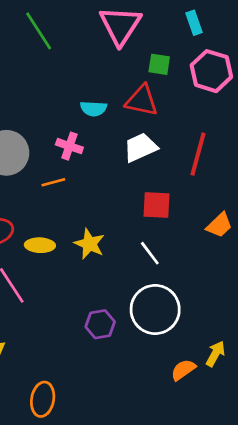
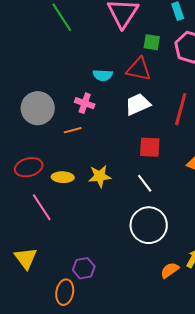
yellow star: (89, 244) -> (100, 176), turned -30
purple hexagon: (100, 324) -> (84, 268), moved

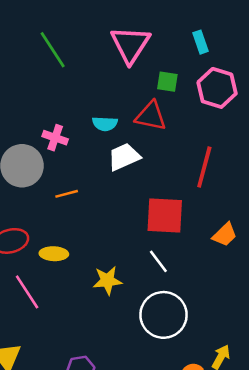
pink cross: (85, 103) -> (55, 138), moved
white trapezoid: (138, 104) -> (124, 157), moved
red square: (150, 147) -> (165, 215), size x1.4
yellow star: (100, 176) -> (107, 280), moved

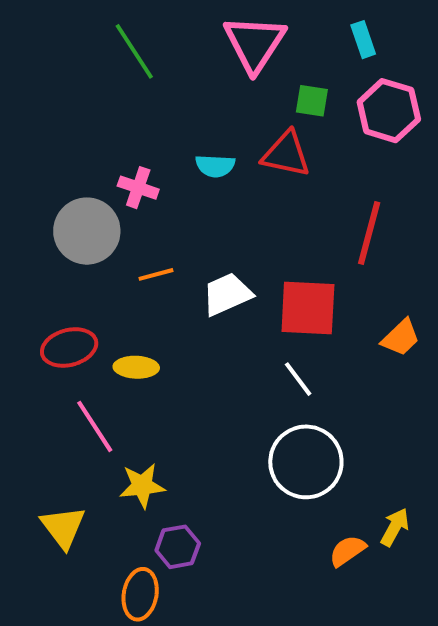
white trapezoid: (124, 157) -> (227, 294), moved
yellow star: (107, 280) -> (142, 486), moved

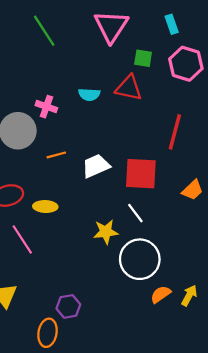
yellow star: (142, 486) -> (106, 232), moved
orange semicircle: (347, 551) -> (161, 294), moved

